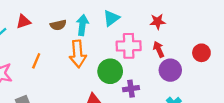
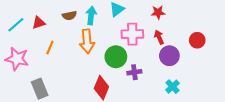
red triangle: (23, 22) -> (39, 23), moved

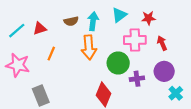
red star: (158, 12) -> (148, 18), moved
purple circle: (169, 56) -> (164, 71), moved

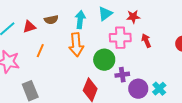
brown semicircle: (71, 21) -> (51, 20), moved
purple circle: (164, 71) -> (138, 89), moved

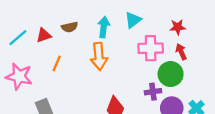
red star: (133, 17) -> (178, 27), moved
green circle: (104, 60) -> (171, 74), moved

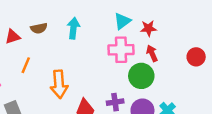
cyan triangle: (133, 20) -> (122, 21), moved
orange arrow: (99, 56) -> (59, 84), moved
purple cross: (153, 92) -> (115, 102), moved

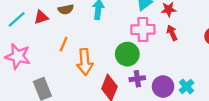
orange line: (26, 65) -> (64, 44), moved
green circle: (141, 76) -> (127, 54), moved

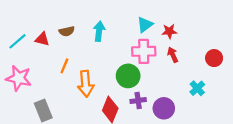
red triangle: (41, 17) -> (42, 39), turned 32
cyan cross: (187, 86) -> (197, 88), moved

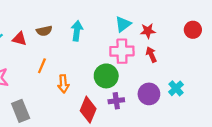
red circle: (214, 58) -> (193, 30), moved
orange arrow: (86, 84) -> (63, 84), size x0.7
purple circle: (164, 108) -> (149, 94), moved

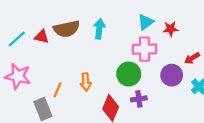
brown semicircle: (44, 31) -> (67, 29), size x1.6
red arrow: (151, 55) -> (192, 58), moved, turned -98
orange line: (42, 66) -> (57, 90), moved
purple circle: (149, 94) -> (172, 75), moved

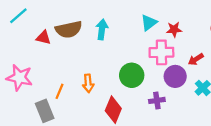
cyan line: (17, 39) -> (18, 16), moved
pink cross: (145, 49) -> (161, 52), moved
purple cross: (139, 99) -> (157, 100), moved

